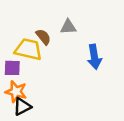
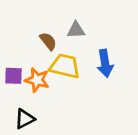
yellow trapezoid: (28, 49) -> (65, 66), moved
orange star: (16, 92) -> (37, 80), moved

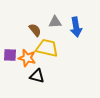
blue arrow: (105, 63) -> (76, 27), moved
black triangle: (25, 119) -> (37, 76), moved, turned 42

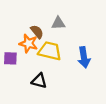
blue arrow: (76, 27) -> (84, 57), moved
orange star: (27, 58) -> (28, 43), moved

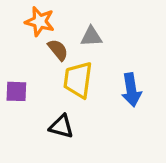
orange star: (28, 43) -> (40, 22), moved
yellow trapezoid: (50, 51) -> (78, 80), turned -95

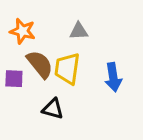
orange star: (40, 22) -> (23, 31), moved
brown semicircle: (58, 50) -> (40, 64), moved, size x1.5

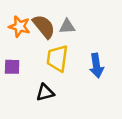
brown semicircle: (40, 64) -> (44, 26), moved
black triangle: (53, 109) -> (45, 93), turned -30

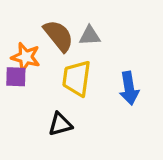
orange star: (19, 26) -> (26, 57), moved
purple square: (12, 67) -> (16, 77), moved

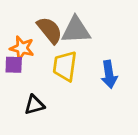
gray triangle: (90, 36) -> (76, 30), size x1.6
black triangle: (60, 124) -> (34, 105), moved

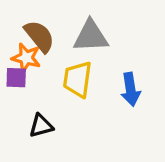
brown semicircle: (50, 30) -> (39, 36), moved

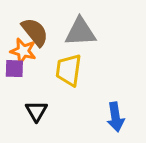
blue arrow: (131, 89) -> (116, 117), moved
black triangle: (41, 126) -> (36, 111), turned -45

